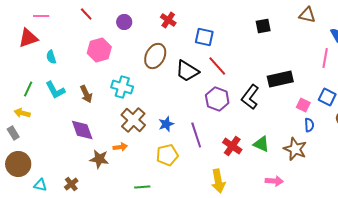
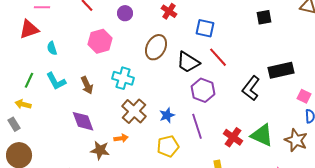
purple hexagon: (217, 99) -> (203, 90), moved
green triangle: (261, 144) -> (262, 135), size x1.4

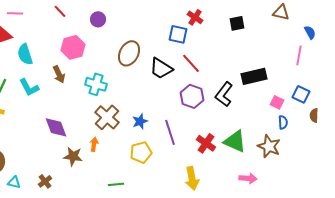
red cross: (169, 11) -> (195, 17), moved
cyan semicircle: (52, 48) -> (25, 54), size x1.5
brown arrow: (87, 85) -> (59, 74), moved
purple hexagon: (203, 90) -> (192, 96), moved
orange arrow: (121, 138) -> (94, 144), turned -72

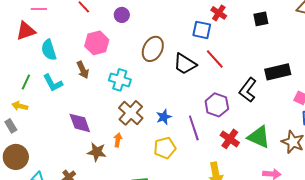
purple hexagon: (192, 96) -> (217, 105), moved

